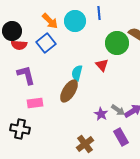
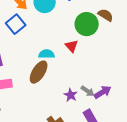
cyan semicircle: (77, 73) -> (47, 54), turned 77

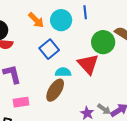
blue square: (16, 24) -> (49, 49), moved
red triangle: (72, 46) -> (88, 64), size x1.6

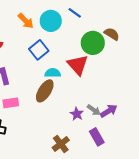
blue line: (85, 12) -> (75, 13), turned -48

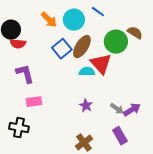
cyan semicircle: (53, 73) -> (87, 72), moved
brown ellipse: (45, 91) -> (82, 47), moved
purple star: (77, 114) -> (86, 106), moved

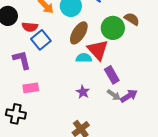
red semicircle: (18, 44) -> (30, 27), moved
blue square: (62, 49) -> (41, 40), moved
purple rectangle: (120, 136) -> (112, 75), moved

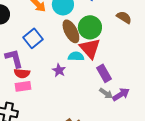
red semicircle: (30, 27) -> (22, 73), moved
green circle: (113, 28) -> (90, 27), moved
brown ellipse: (79, 33) -> (71, 31), turned -60
purple star: (83, 92) -> (59, 70), moved

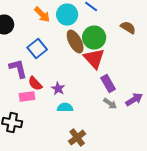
cyan semicircle: (76, 56) -> (65, 108), moved
purple star: (59, 70) -> (58, 88), moved
red semicircle: (22, 73) -> (35, 84), moved, turned 42
purple arrow: (121, 94) -> (134, 100), moved

